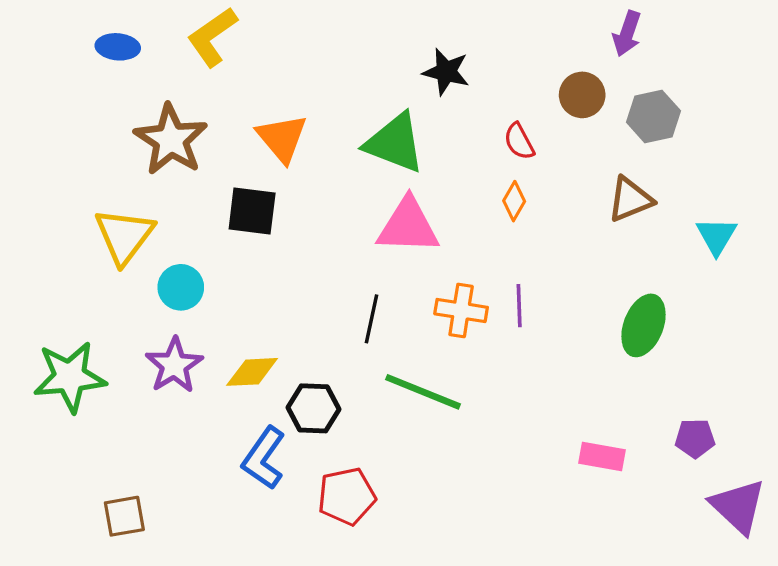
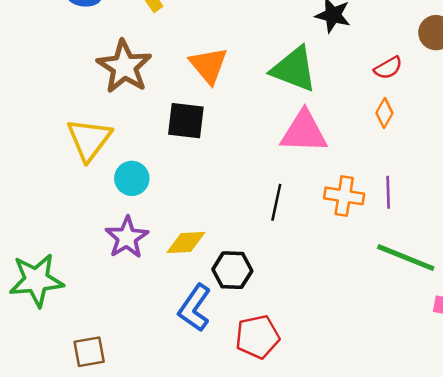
red semicircle: (519, 141) -> (388, 68), turned -92
green star: (70, 377) -> (36, 280), moved
green line: (423, 392) -> (406, 258), moved

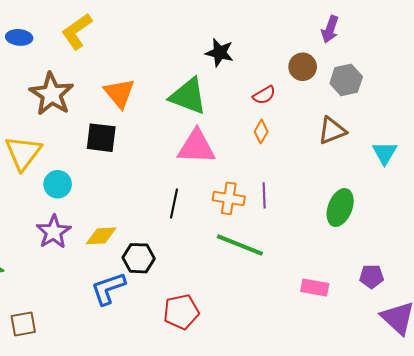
green line: (406, 258) -> (240, 245), moved
blue L-shape: (195, 308) -> (108, 289), turned 36
red pentagon: (257, 337) -> (181, 312), moved

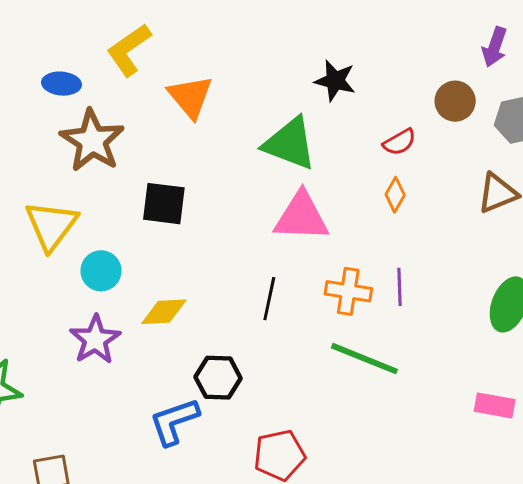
blue ellipse: (19, 37) -> (61, 84), moved
orange triangle: (119, 93) -> (190, 97), moved
yellow diamond: (101, 236) -> (164, 312), moved
pink rectangle: (315, 288) -> (495, 405), moved

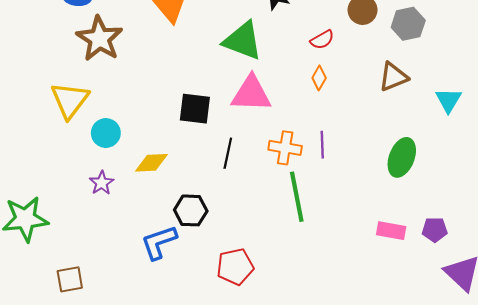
black square: (164, 204) -> (195, 109), moved
purple star: (95, 340) -> (102, 183), size x0.7
green line: (364, 359) -> (297, 197), turned 57

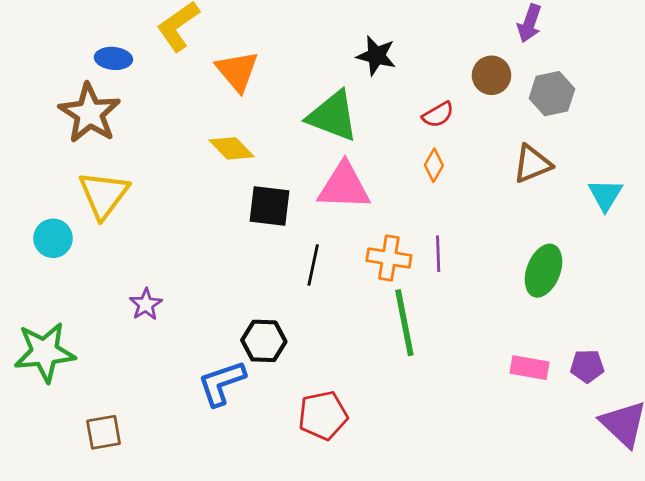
brown star: (99, 39) -> (90, 113), moved
cyan circle: (106, 133) -> (53, 238), moved
yellow diamond: (151, 163) -> (232, 148), moved, turned 48

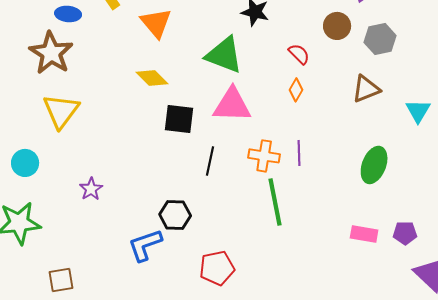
red semicircle: (438, 115) -> (299, 54), turned -105
cyan circle: (53, 238) -> (25, 163), moved

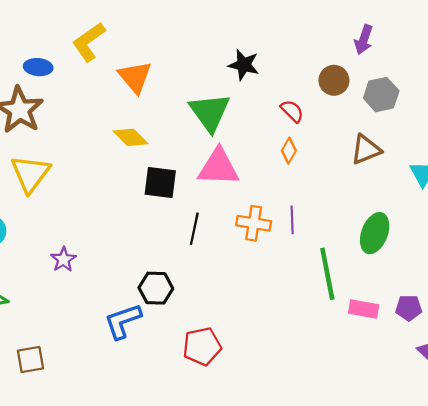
green triangle: (224, 55) -> (210, 112), turned 33
green line: (275, 202) -> (327, 274), moved

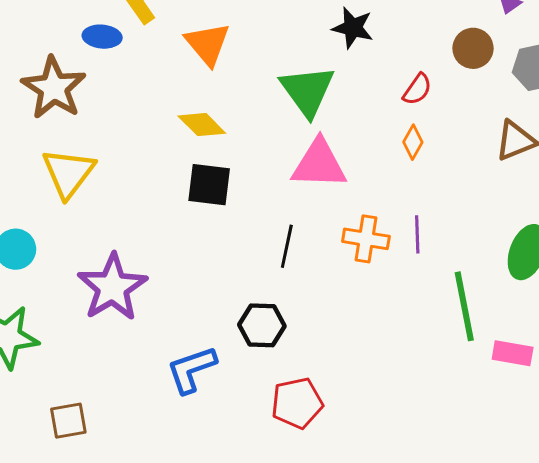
blue ellipse: (38, 67) -> (102, 37), moved
red semicircle: (292, 111) -> (417, 89), turned 80
black square: (160, 183) -> (209, 185), moved
purple star: (63, 260) -> (112, 287), size x2.0
black hexagon: (156, 288) -> (262, 325), moved

